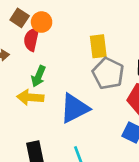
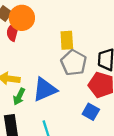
orange circle: (42, 22) -> (22, 18), size x1.5
green arrow: (38, 76) -> (19, 96), moved

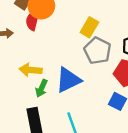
yellow rectangle: (67, 40) -> (89, 27), turned 36

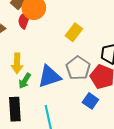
gray pentagon: (98, 51) -> (78, 68), moved
yellow arrow: (31, 70) -> (17, 63), turned -102

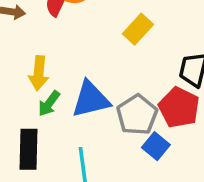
gray pentagon: (78, 68) -> (137, 115), moved

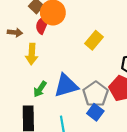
yellow arrow: (39, 73) -> (32, 54), moved
blue square: (156, 146) -> (95, 112), moved

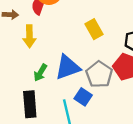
yellow rectangle: (94, 40) -> (94, 29), moved, turned -66
blue square: (95, 112) -> (83, 97), moved

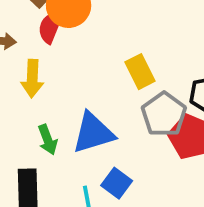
green arrow: (40, 73) -> (48, 140), turned -54
gray pentagon: (99, 74) -> (164, 114), moved

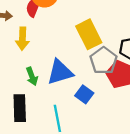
yellow rectangle: (140, 72) -> (89, 34), size x1.4
blue square: (117, 183) -> (84, 94), moved

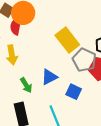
blue triangle: (60, 72) -> (49, 77), size x0.7

